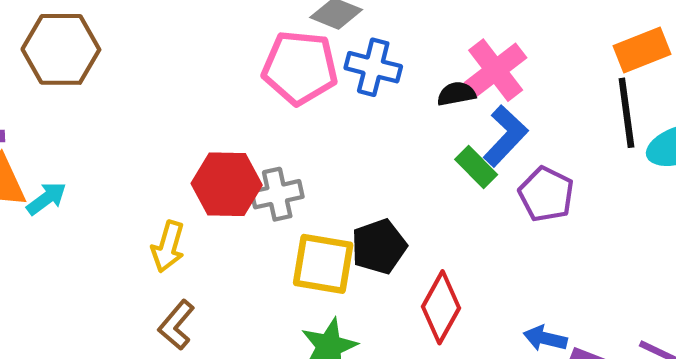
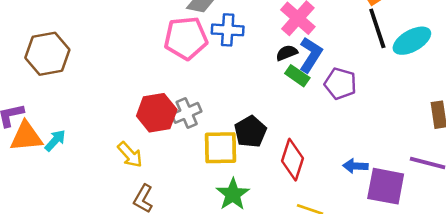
black semicircle: (456, 94) -> (287, 53), moved
yellow arrow: (168, 247) -> (130, 155), turned -48

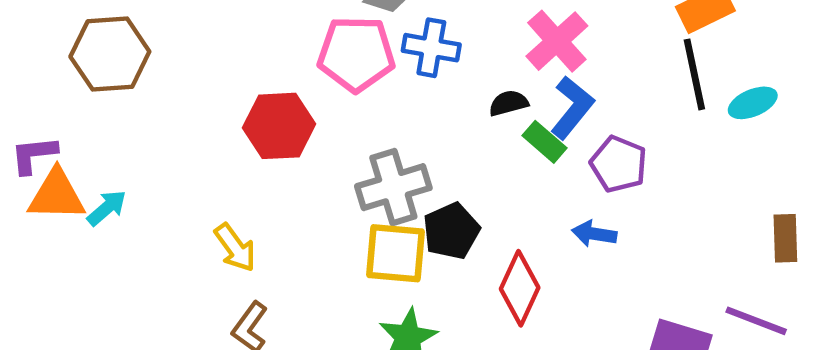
cyan ellipse: (412, 41) -> (753, 103), size x0.7
black semicircle: (287, 53) -> (509, 103), moved
red hexagon: (157, 113) -> (279, 126), moved
gray cross: (187, 113) -> (393, 187), moved, size x1.4
blue arrow: (355, 166) -> (594, 234), moved

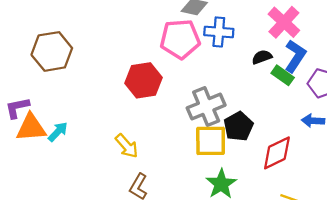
red diamond: (520, 288) -> (277, 153), turned 45

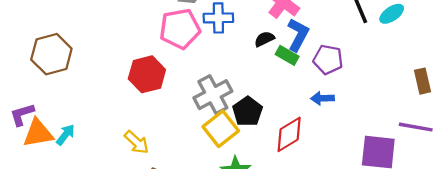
yellow square: (211, 141) -> (221, 129), turned -32

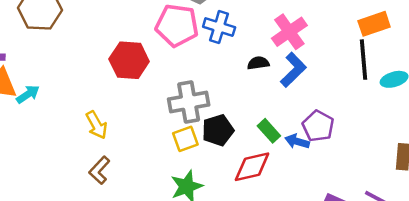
green rectangle: (287, 55) -> (269, 131), moved
purple pentagon: (328, 60) -> (318, 126), moved
yellow square: (221, 129) -> (185, 139), size x0.7

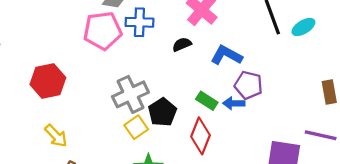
red hexagon: (129, 60) -> (48, 81), moved
blue L-shape: (293, 70) -> (226, 55), moved, turned -92
red diamond: (252, 167) -> (201, 136), turned -40

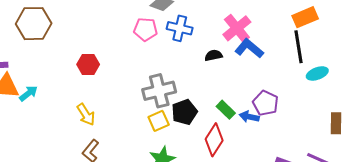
cyan ellipse: (303, 27) -> (317, 73), moved
pink pentagon: (103, 31) -> (145, 29), size x0.7
blue L-shape: (226, 55) -> (249, 48), moved
red hexagon: (48, 81) -> (88, 64), size x0.7

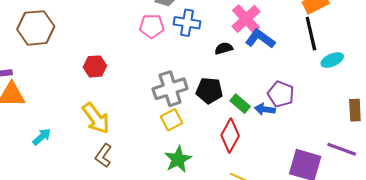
cyan arrow: (28, 93) -> (42, 137), moved
black pentagon: (184, 112) -> (209, 91), moved, turned 30
yellow arrow: (86, 114) -> (96, 118), size x1.4

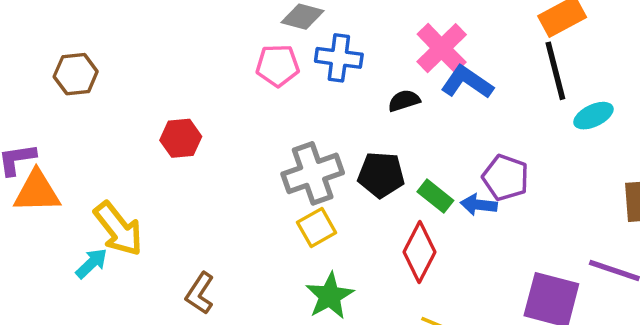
brown hexagon: (36, 28) -> (76, 74), size x0.7
yellow arrow: (96, 118) -> (118, 229), moved

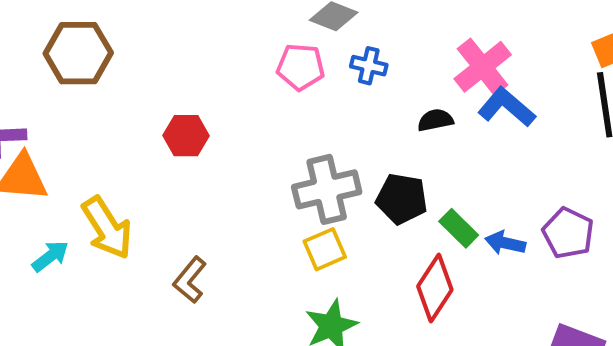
blue cross: (339, 58) -> (369, 66), size x0.7
brown hexagon: (76, 74) -> (78, 53), size x1.4
purple pentagon: (506, 178) -> (568, 233), moved
cyan arrow: (91, 263) -> (50, 256), moved
brown L-shape: (200, 293) -> (190, 280), moved

